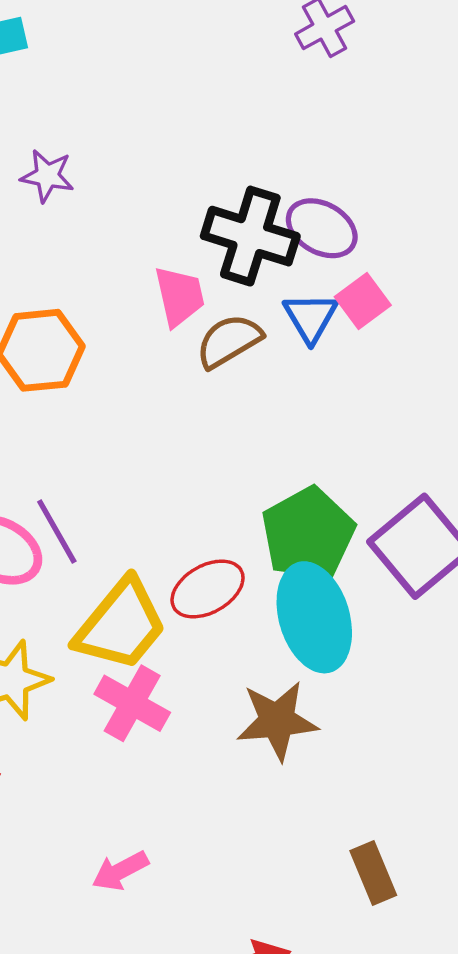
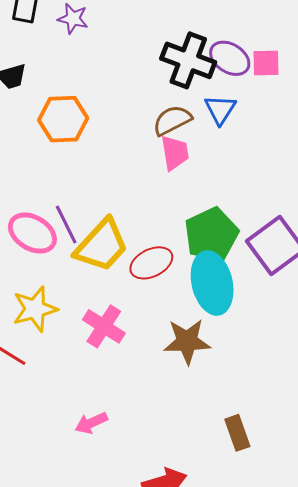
pink trapezoid: (180, 296) -> (175, 153), moved
pink square: (363, 301) -> (266, 63), moved, turned 32
yellow trapezoid: (121, 625) -> (102, 245), moved

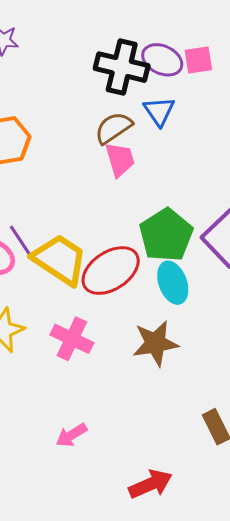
yellow trapezoid: (102, 245) -> (60, 259), turned -92
red ellipse: (151, 263) -> (111, 271), size x1.4
cyan ellipse: (212, 283) -> (173, 283), size x0.7

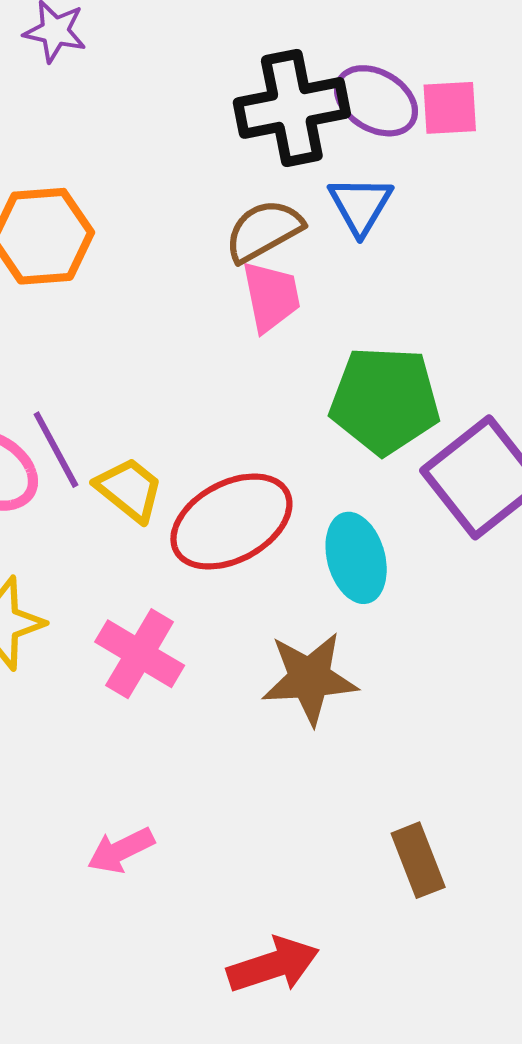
black cross: (122, 67) -> (292, 108), turned -30
green pentagon: (166, 235) -> (385, 400), moved, turned 30
yellow trapezoid: (60, 259) -> (129, 490), size x0.6

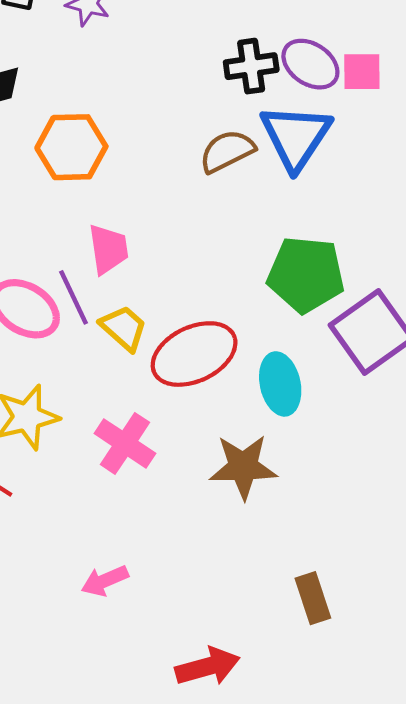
black cross: (292, 108) -> (251, 66), size x0.7
blue triangle: (360, 205) -> (296, 137), size x1.6
pink trapezoid: (271, 296) -> (108, 249), moved

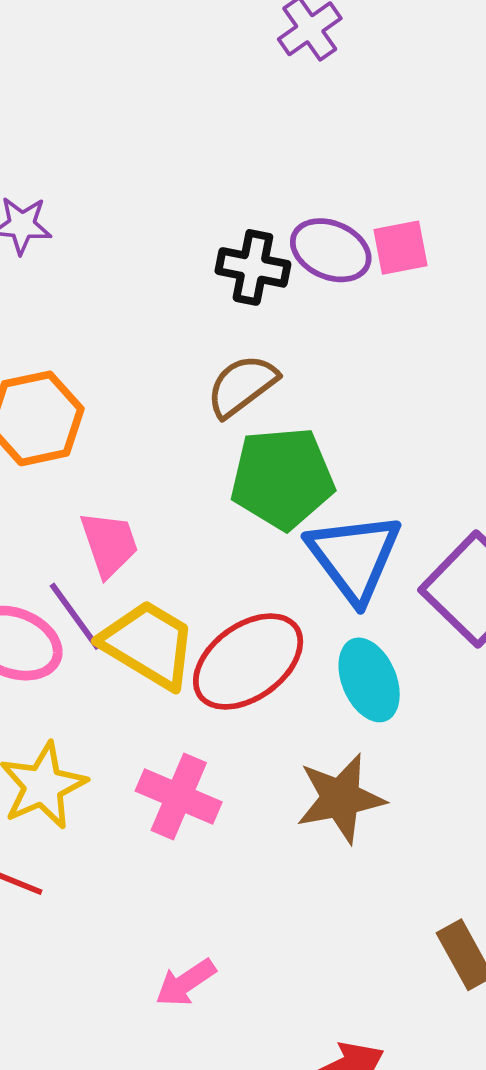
black cross: (251, 66) -> (253, 267), turned 30
blue triangle: (296, 137) -> (354, 557), moved
green pentagon: (306, 274) -> (282, 478), moved
yellow trapezoid: (124, 328) -> (149, 644), size x1.5

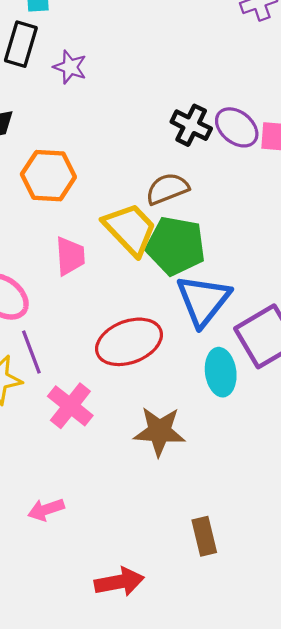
purple line: (75, 616) -> (31, 352), moved
yellow trapezoid: (149, 644) -> (130, 229), moved
cyan ellipse: (369, 680) -> (221, 372), moved

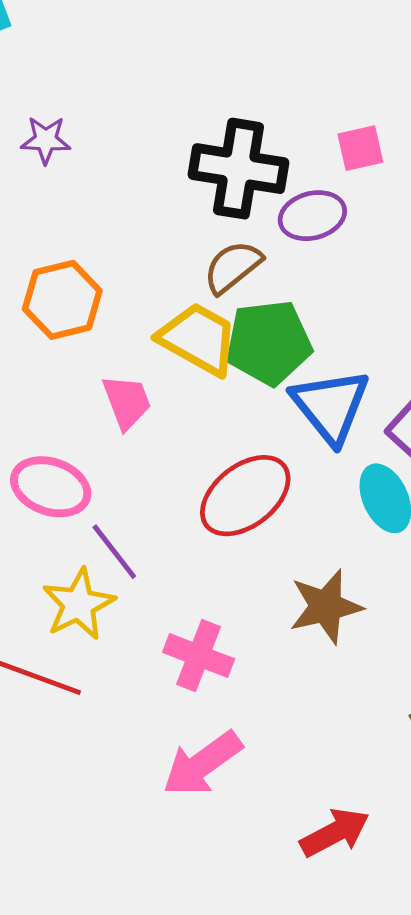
black cross: (191, 125) -> (239, 169), size x1.6
purple ellipse: (237, 127) -> (312, 216), moved, turned -36
pink cross: (70, 406) -> (199, 656), moved
pink arrow: (46, 510) -> (202, 764), size x1.6

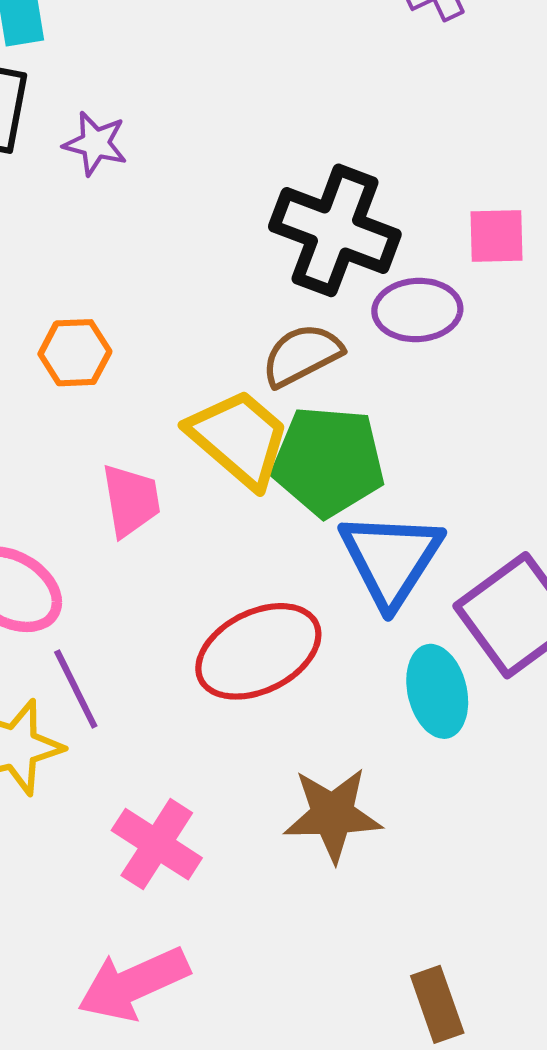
orange hexagon: (62, 300) -> (75, 353), size x0.7

